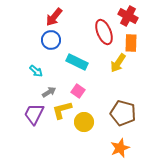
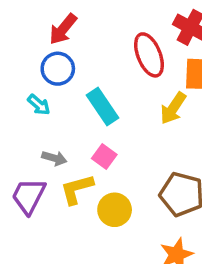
cyan rectangle: (77, 62) -> (103, 107), turned 30
cyan arrow: (36, 71) -> (39, 105), moved
gray arrow: (49, 92) -> (54, 158), turned 48

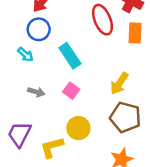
yellow arrow: (173, 108) -> (119, 84), moved
yellow L-shape: (77, 189) -> (52, 147), moved
purple trapezoid: (29, 196) -> (19, 134), moved

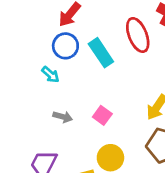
cyan rectangle: (70, 56) -> (101, 53), moved

